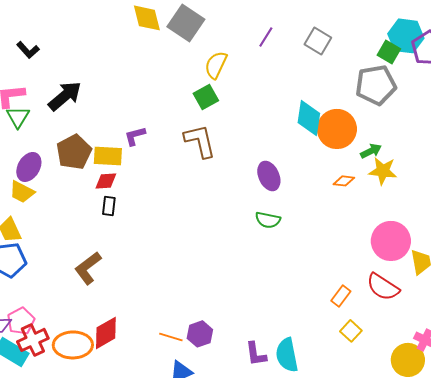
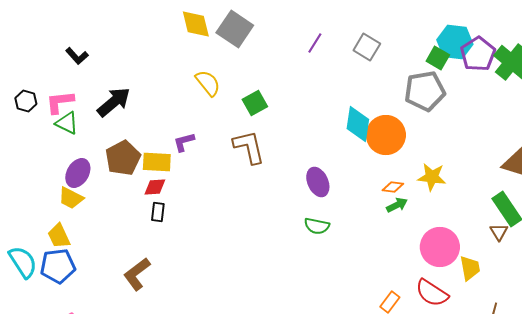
yellow semicircle: (216, 65) -> (208, 83), moved, turned 116
green triangle: (18, 117) -> (67, 123), turned -35
green arrow: (371, 151) -> (397, 205), moved

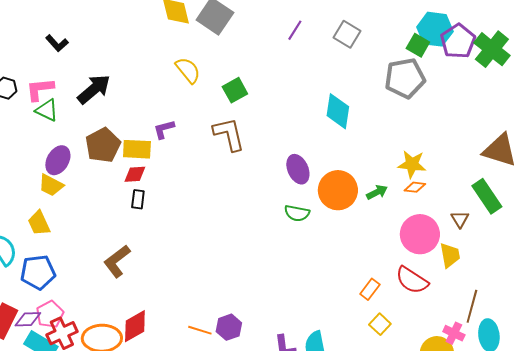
orange circle: (386, 135) -> (338, 190), moved
orange diamond: (393, 187) -> (415, 187), moved
brown triangle: (499, 232) -> (460, 219), moved
blue pentagon: (58, 266) -> (38, 272), moved

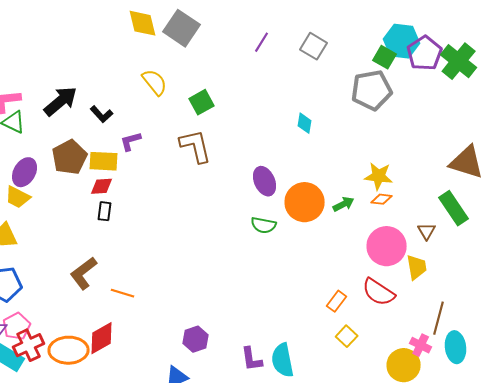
black L-shape: (57, 43) -> (102, 114), moved
cyan diamond: (338, 111) -> (305, 123), size x0.6
orange line: (200, 330) -> (123, 293), moved

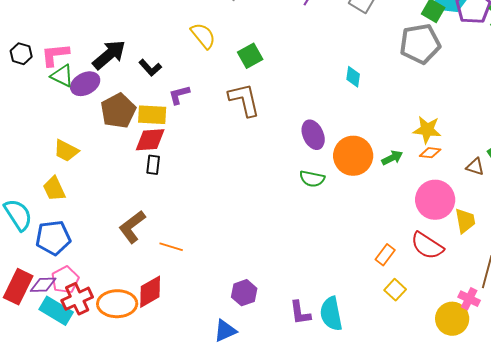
purple ellipse: (25, 172) -> (85, 84), moved, turned 32
red diamond: (102, 186) -> (150, 140), size x1.4
brown triangle: (427, 231) -> (475, 167), moved, turned -42

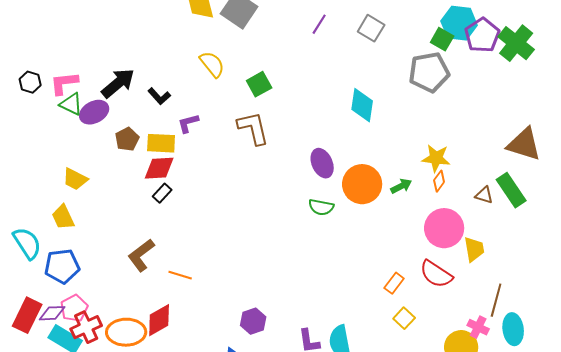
cyan diamond: (353, 77) -> (362, 105), size x1.6
brown pentagon: (118, 111) -> (127, 139), size x0.7
orange diamond: (430, 153) -> (439, 181), turned -60
black rectangle: (153, 165) -> (162, 193), turned 36

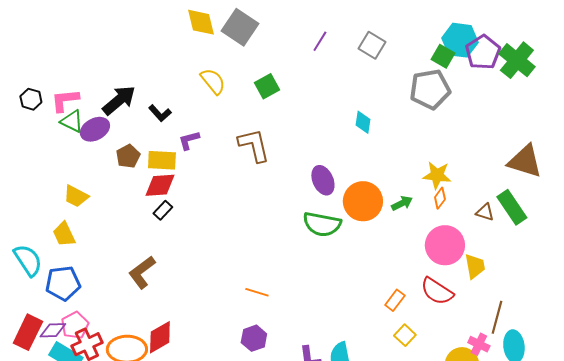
green square: (259, 84) -> (267, 86), moved
cyan diamond: (362, 105) -> (363, 122), size x0.7
green semicircle: (321, 207) -> (322, 224), size x1.5
orange line: (180, 275) -> (257, 292), moved

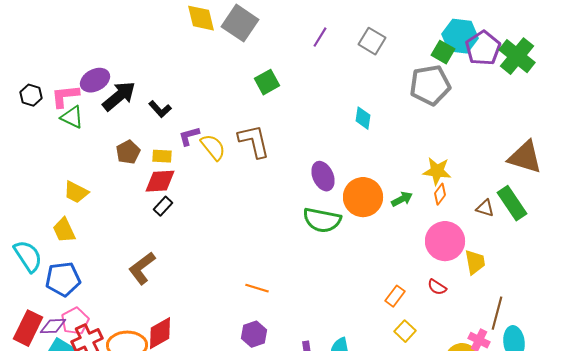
yellow semicircle: (213, 81) -> (213, 147), moved
purple ellipse: (95, 129) -> (95, 80), moved
yellow rectangle: (162, 160) -> (162, 156), size x0.7
red semicircle: (437, 291) -> (437, 287), size x0.6

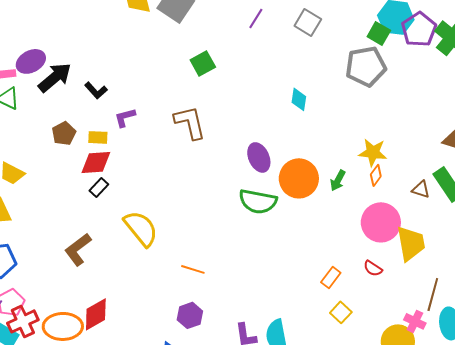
yellow semicircle: (213, 147) -> (141, 228), moved, size x1.4
green arrow: (402, 199) -> (338, 180), turned 145
yellow trapezoid: (475, 262) -> (411, 243), size x1.4

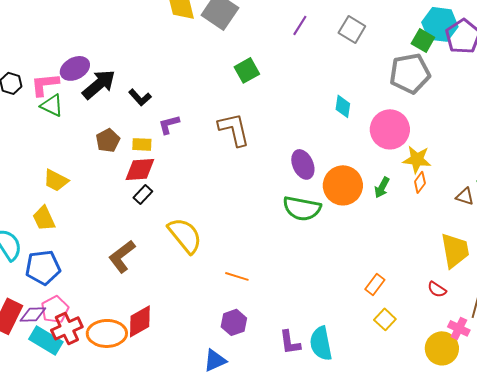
pink circle: (381, 222) -> (390, 129), moved
red semicircle: (373, 268) -> (437, 289), moved

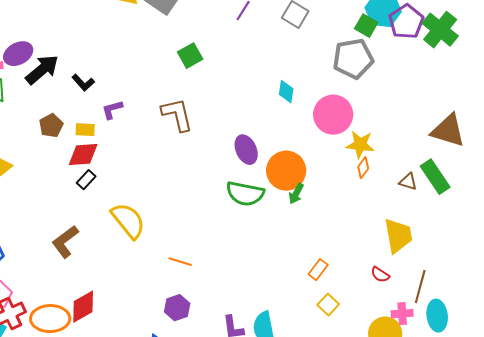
green arrow: (382, 187) -> (296, 194), moved
pink cross: (459, 328) -> (402, 314), turned -30

